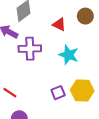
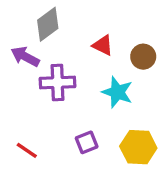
brown circle: (85, 16) -> (143, 57), moved
purple square: (58, 93) -> (87, 142), moved

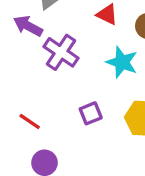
purple cross: (57, 82) -> (61, 52), turned 36

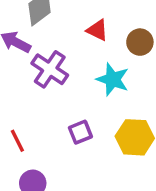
red line: (30, 122) -> (17, 141), turned 30

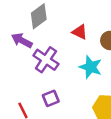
purple square: (80, 132) -> (51, 98), moved

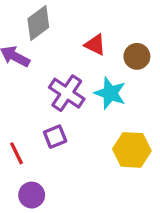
purple cross: (46, 60) -> (67, 93), moved

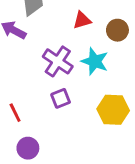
red triangle: (95, 45) -> (82, 20), turned -42
purple square: (55, 137) -> (61, 98), moved

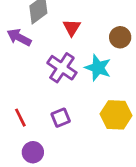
red triangle: (82, 20) -> (72, 28), moved, turned -42
purple square: (61, 98) -> (61, 118), moved

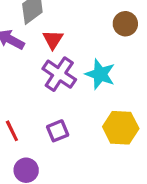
red triangle: (72, 28) -> (53, 39), moved
brown circle: (120, 37) -> (125, 24), moved

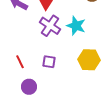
purple square: (58, 131) -> (49, 62), turned 32

